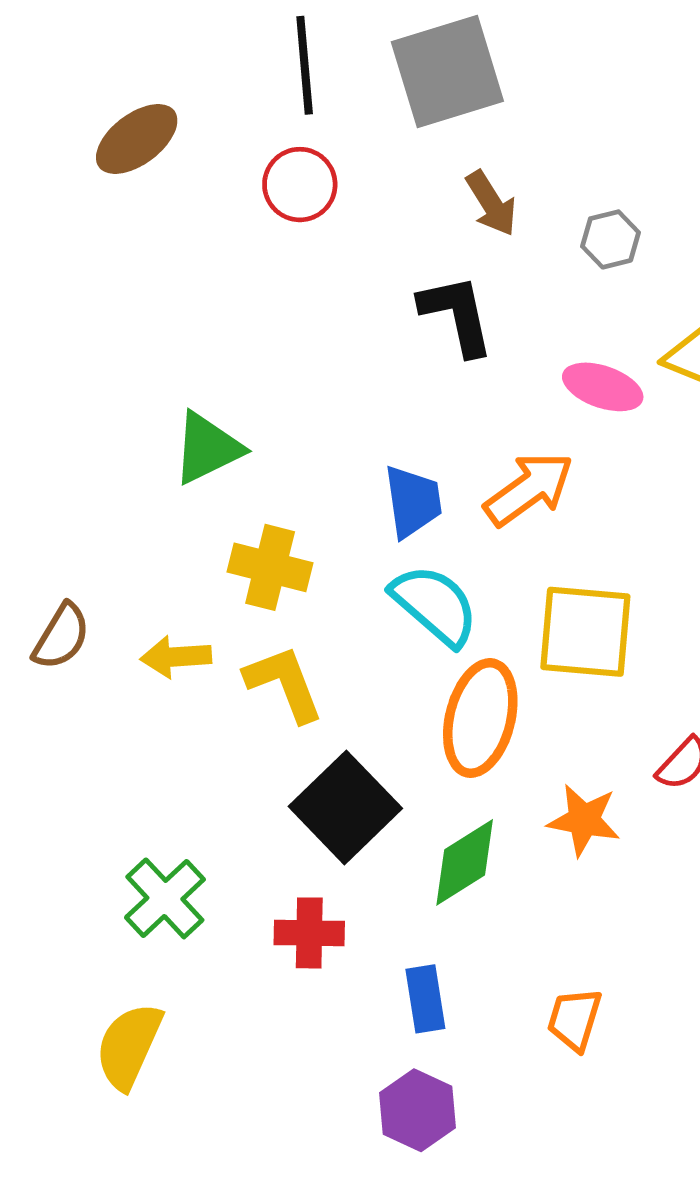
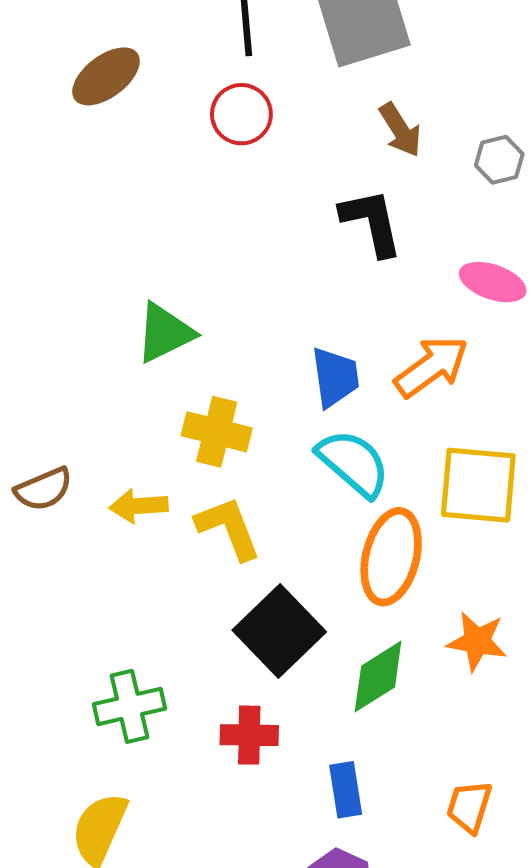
brown semicircle: (61, 636) -> (44, 489), turned 36
green cross: (165, 898) -> (129, 706), turned 30

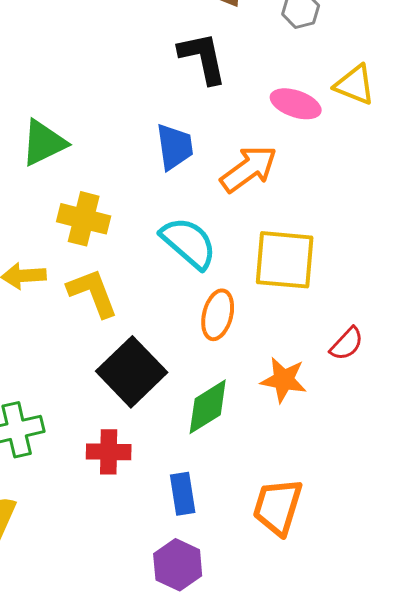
blue trapezoid: (335, 377) -> (175, 147), moved
orange ellipse: (391, 557) -> (218, 315), size x0.7
orange trapezoid: (469, 807) -> (278, 507), size x1.4

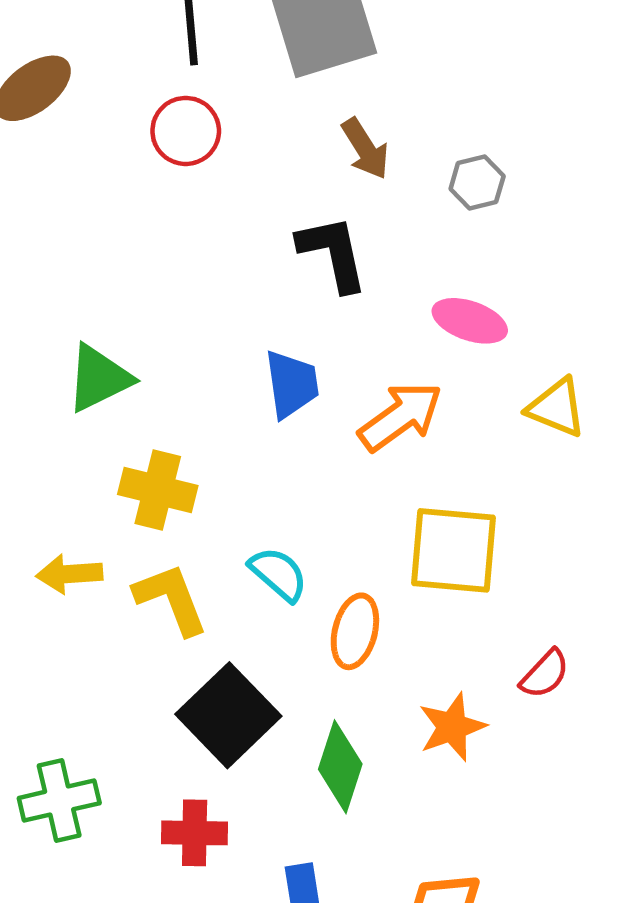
yellow triangle: (355, 85) -> (557, 408), moved
cyan semicircle: (189, 243) -> (278, 574), moved, size x0.7
orange star: (284, 380) -> (452, 727), turned -30
green diamond: (208, 407) -> (340, 767), turned -40

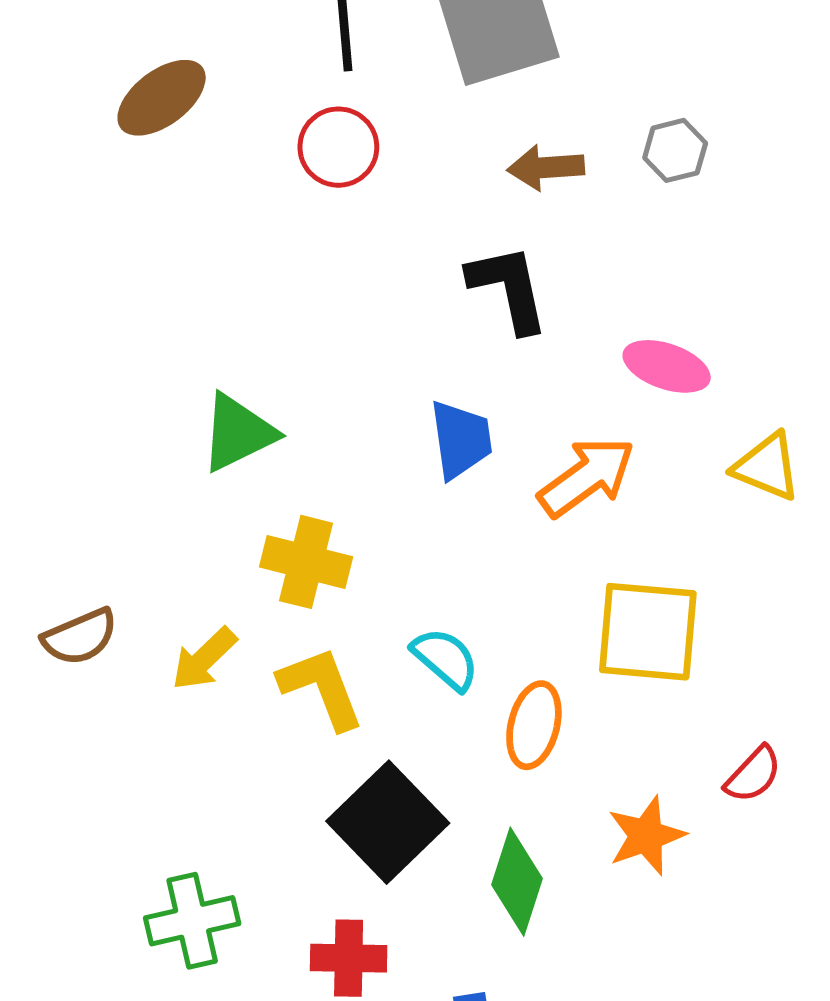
brown arrow: (365, 149) -> (546, 167), turned 118
gray hexagon: (477, 182) -> (675, 150), moved
yellow arrow: (69, 574) -> (204, 659), turned -40

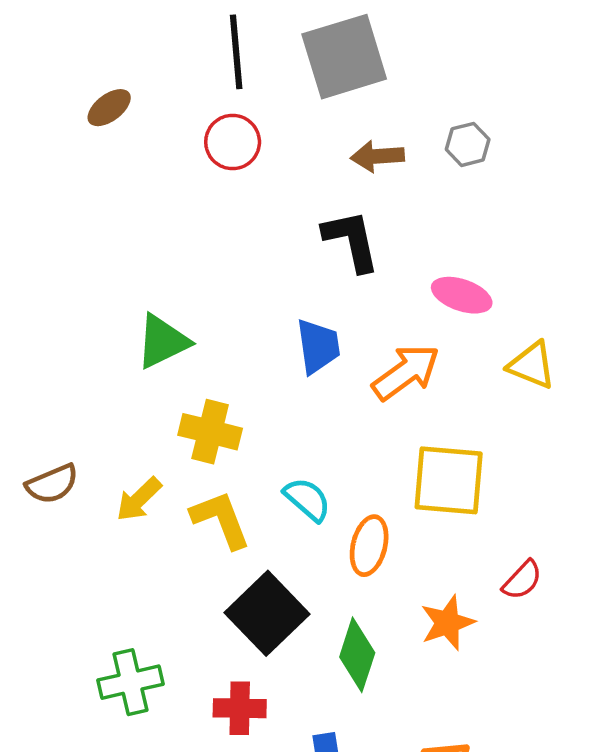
brown ellipse: (162, 98) -> (109, 108), size x0.7

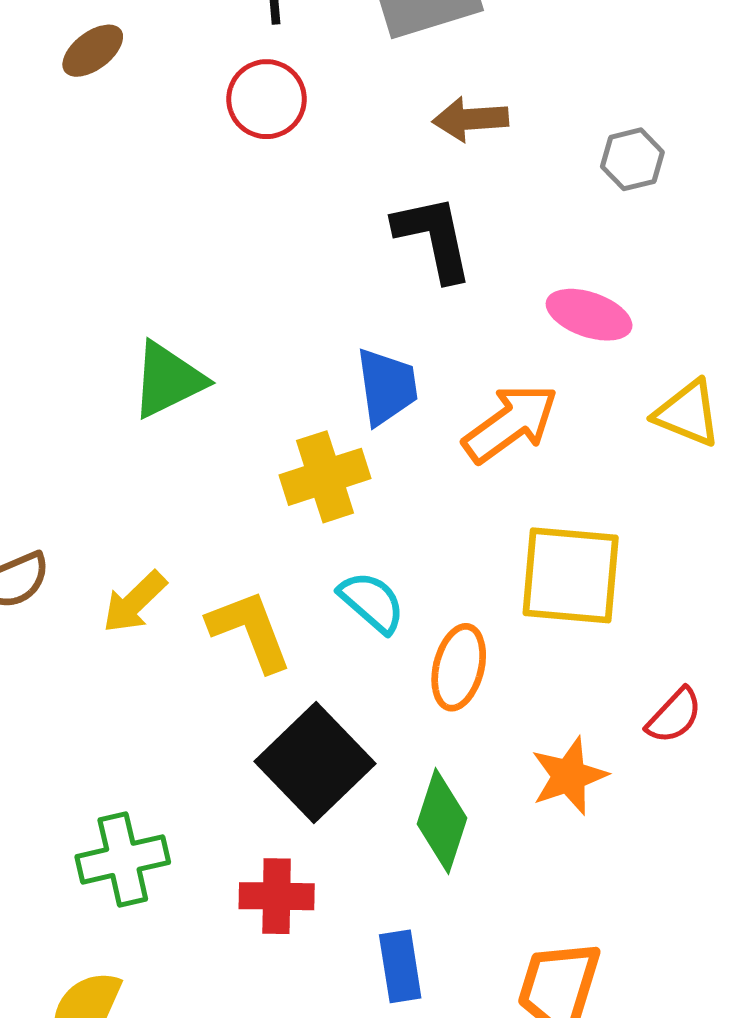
gray hexagon: (468, 144) -> (632, 159), moved
yellow cross: (210, 432) -> (325, 477), moved, turned -32

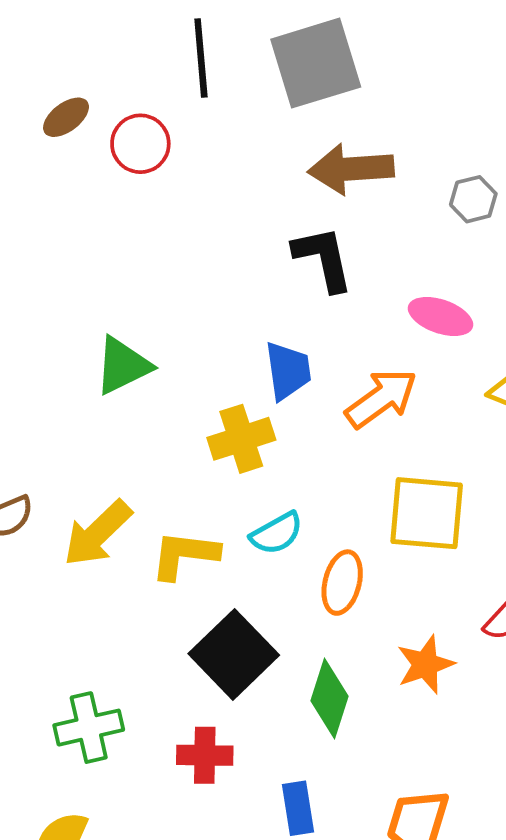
red circle: (267, 99) -> (140, 144), moved
brown arrow: (470, 119) -> (351, 169), size x1.5
yellow arrow: (135, 602) -> (98, 533), size x1.4
cyan semicircle: (372, 602) -> (277, 533), turned 110
yellow L-shape: (250, 630) -> (185, 555), turned -62

